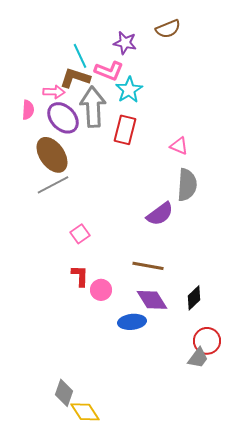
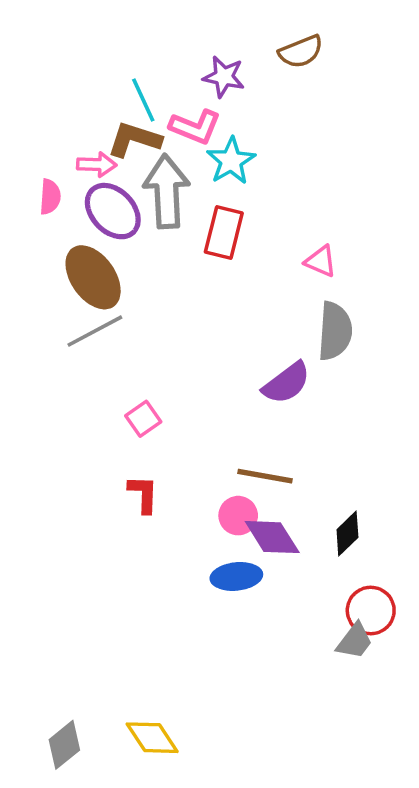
pink circle: (101, 290) -> (238, 516), moved
gray diamond: (64, 393) -> (64, 745), moved, turned 32

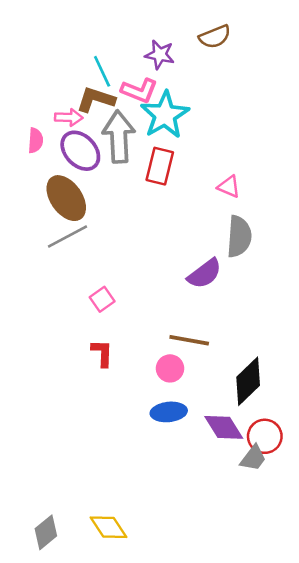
cyan star: (231, 161) -> (165, 115), size x1.4
black diamond: (347, 533) -> (248, 381), size x1.5
purple diamond: (272, 537) -> (224, 427), moved

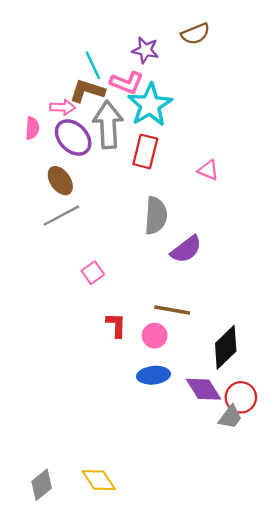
brown ellipse: (66, 198) -> (60, 181), size x0.7
gray semicircle: (239, 237) -> (156, 216), moved
red L-shape: (102, 353) -> (116, 325), moved

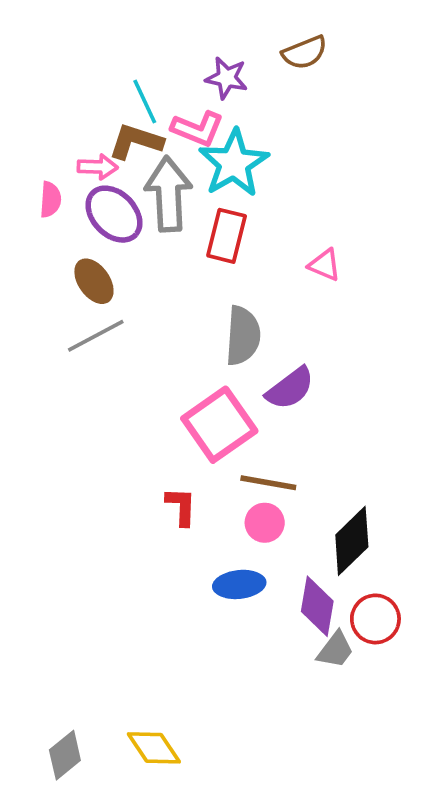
pink square: (93, 273) -> (219, 425), moved, size x2.0
pink circle: (155, 336) -> (265, 523), moved
purple diamond: (204, 389) -> (317, 606), turned 42
gray trapezoid: (230, 417) -> (335, 650), moved

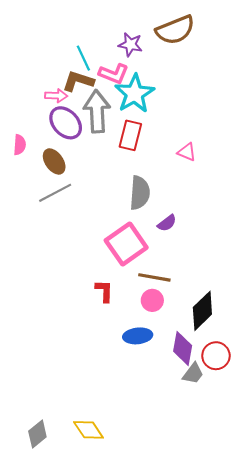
brown semicircle: (305, 52) -> (175, 30), size x1.5
pink semicircle: (50, 200) -> (20, 145), moved
purple semicircle: (290, 388) -> (167, 223), size x0.7

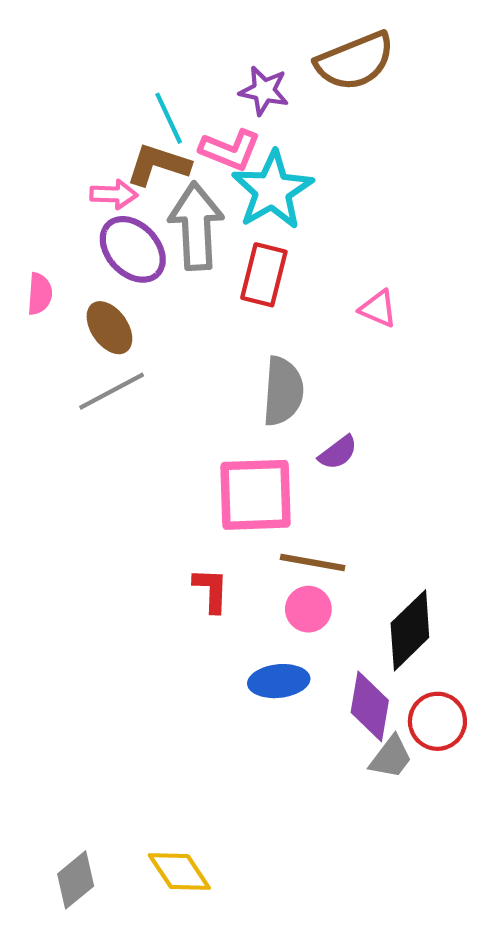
pink square: (126, 244) -> (255, 495), turned 33

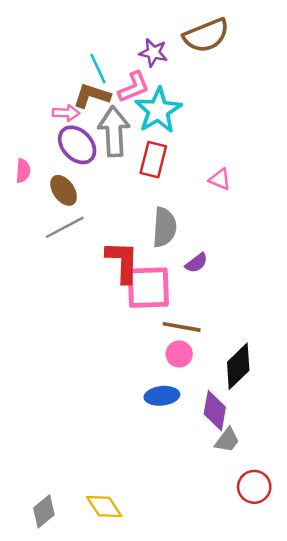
pink L-shape: (230, 150) -> (134, 87), turned -44
red L-shape: (211, 590) -> (123, 262), moved, size x1.6
red circle: (437, 721) -> (254, 487), moved

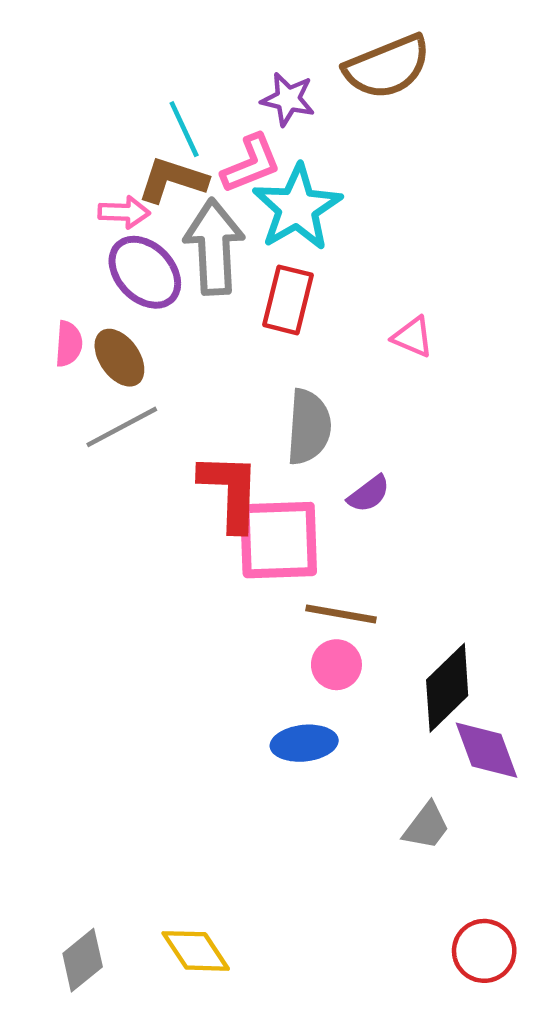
pink semicircle: (23, 171) -> (69, 344), moved
purple diamond: (215, 411) -> (486, 750), moved, turned -30
red circle: (254, 487) -> (484, 951), moved

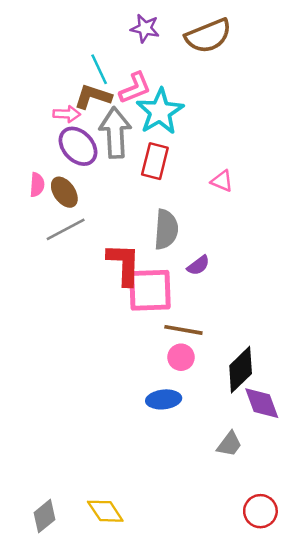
purple star: (288, 99) -> (145, 28), moved

